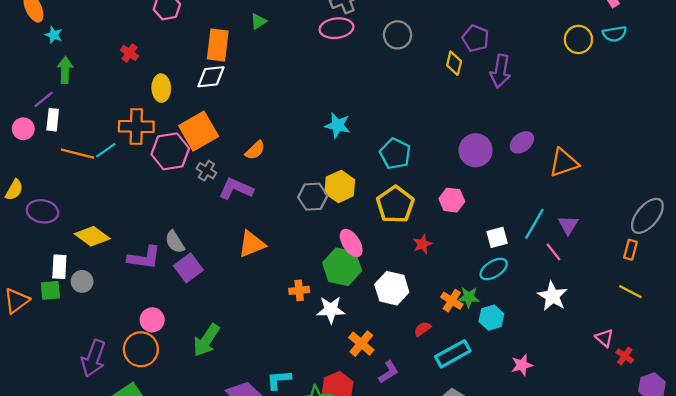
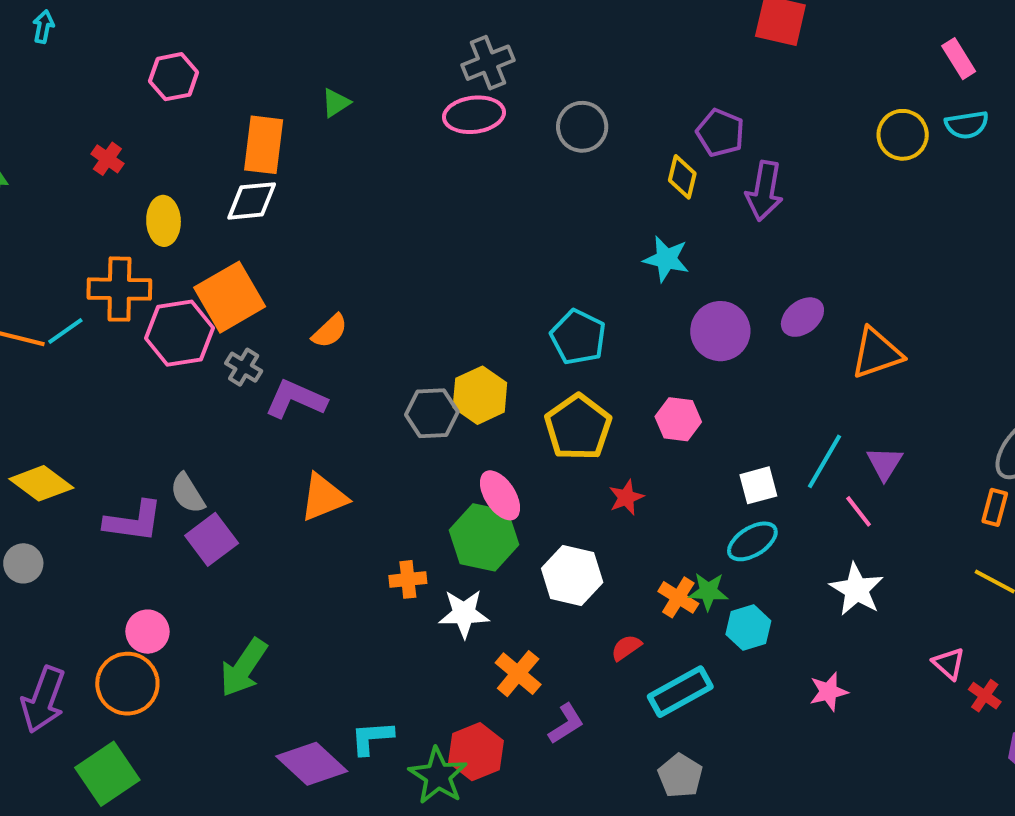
cyan star: (338, 125) -> (666, 259), moved
pink star: (522, 365) -> (829, 692), moved

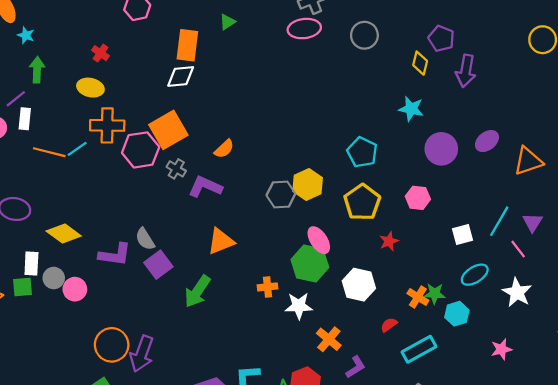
yellow ellipse: (164, 221) -> (90, 88), moved, turned -75
cyan ellipse: (752, 541) -> (475, 275), moved
pink circle: (147, 632) -> (75, 289), moved
green arrow: (244, 668) -> (197, 291), moved
purple arrow: (43, 700) -> (142, 354), moved

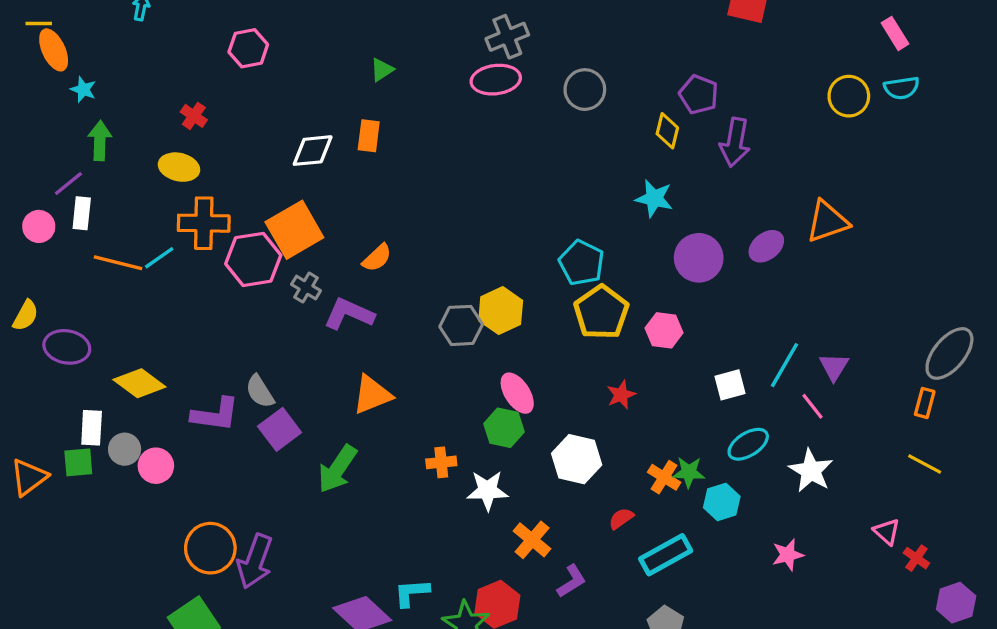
orange rectangle: (187, 45) -> (369, 136), moved, size x0.7
orange triangle: (528, 161) -> (827, 222), moved
yellow pentagon: (362, 202) -> (601, 312), moved
green hexagon: (310, 264) -> (504, 428), size x0.7

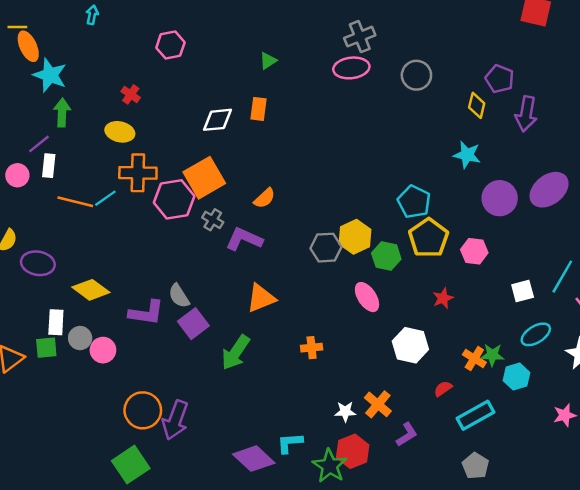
cyan star: (83, 90) -> (50, 75), size x1.8
purple ellipse: (766, 246) -> (549, 190), size x1.5
green hexagon: (504, 428) -> (386, 256), moved
white star: (487, 490) -> (345, 412), moved, size x0.7

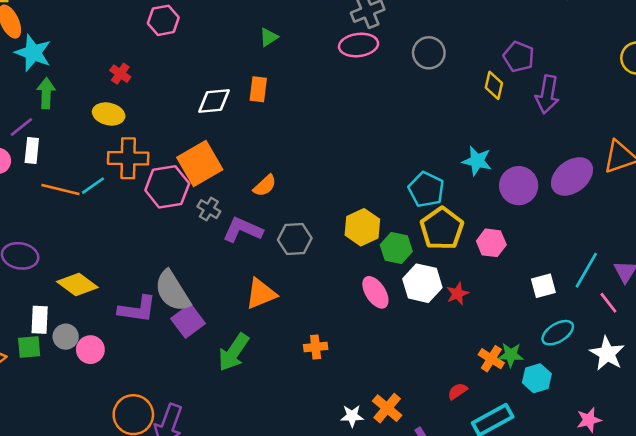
cyan star: (467, 155) -> (477, 161), moved
gray hexagon: (326, 248) -> (295, 239), moved
gray semicircle: (179, 296) -> (172, 291), size x1.6
white hexagon: (410, 345) -> (422, 283), moved

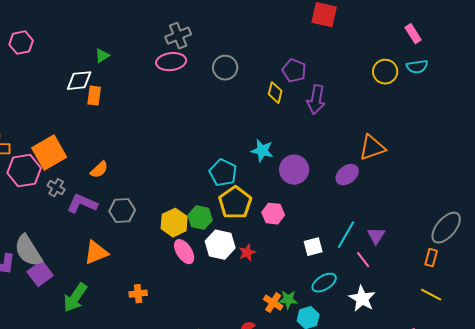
white diamond: (214, 101) -> (79, 81), moved
purple ellipse: (572, 176) -> (347, 175), moved, size x0.7
yellow hexagon: (362, 227) -> (174, 223), moved

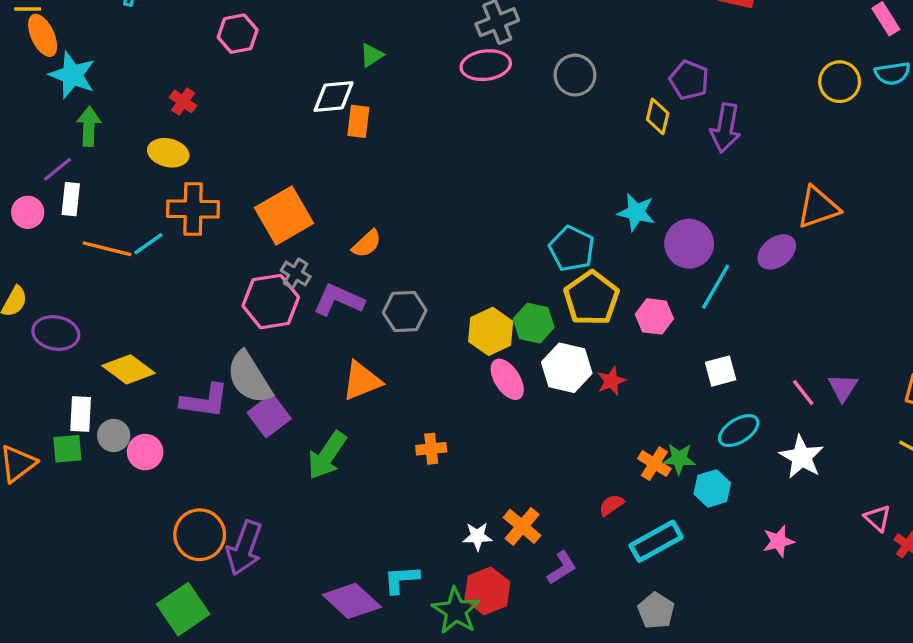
pink hexagon: (24, 171) -> (271, 302), moved
cyan line: (346, 235) -> (716, 287), moved
purple triangle: (376, 236) -> (843, 388), moved

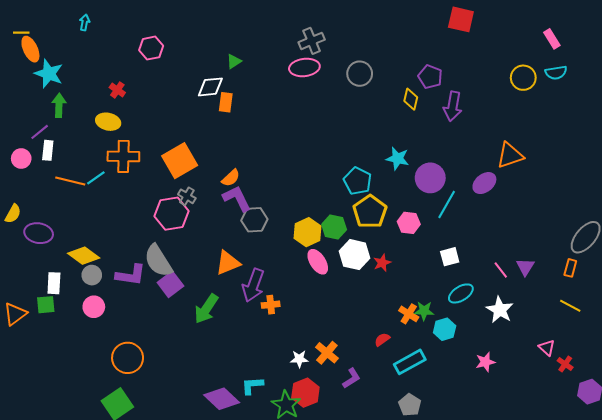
purple L-shape: (339, 300) -> (237, 198), moved, turned 40
gray circle: (114, 436) -> (92, 275), moved
purple arrow: (244, 548) -> (253, 285), moved

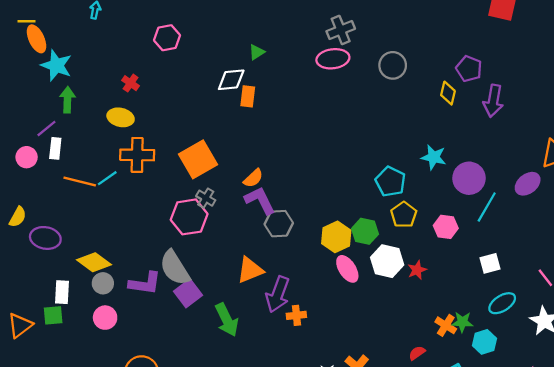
yellow pentagon: (370, 212) -> (404, 215), size x0.7
green arrow: (206, 309) -> (227, 320), turned -60

